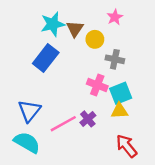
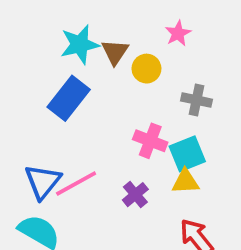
gray cross: (115, 59) -> (197, 100), moved
pink line: (63, 124) -> (76, 183), moved

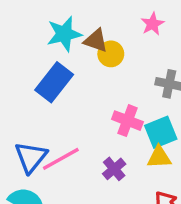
brown triangle: (115, 52) -> (96, 41), turned -45
yellow circle: (146, 69) -> (111, 54), moved

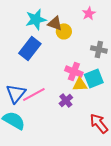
yellow triangle: (159, 157) -> (80, 84), moved

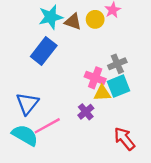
yellow circle: (64, 31) -> (95, 19), moved
gray cross: (99, 49) -> (117, 64), moved, turned -35
pink line: (34, 94) -> (47, 126), moved

